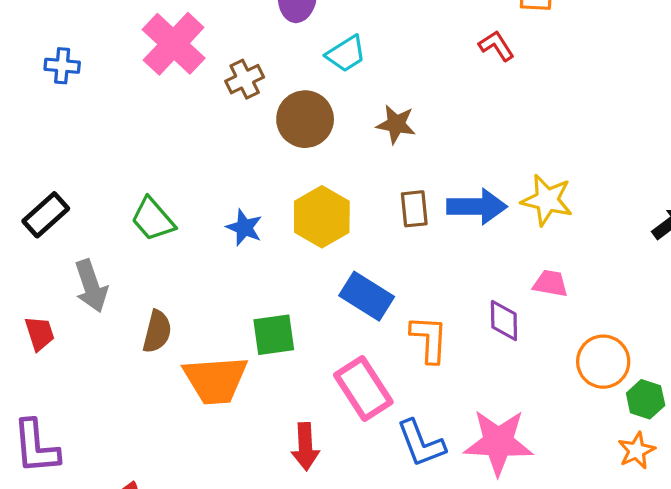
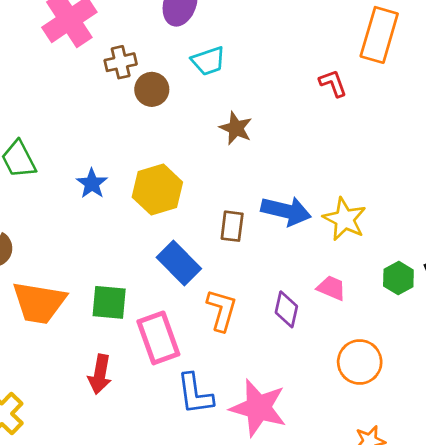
brown circle: (305, 119) -> (152, 89), moved, size x0.7
brown rectangle: (414, 209) -> (232, 226), moved
green square: (274, 335) -> (109, 302), moved
green hexagon: (646, 399) -> (398, 278), moved

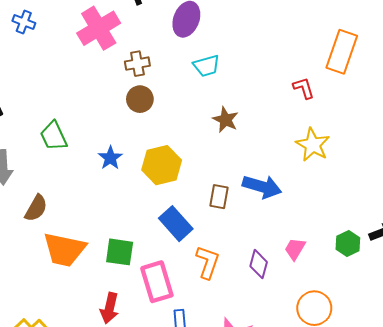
brown circle: (152, 89) -> (140, 99), moved
yellow star: (345, 219) -> (313, 145), moved
pink trapezoid: (331, 288) -> (295, 249), turned -85

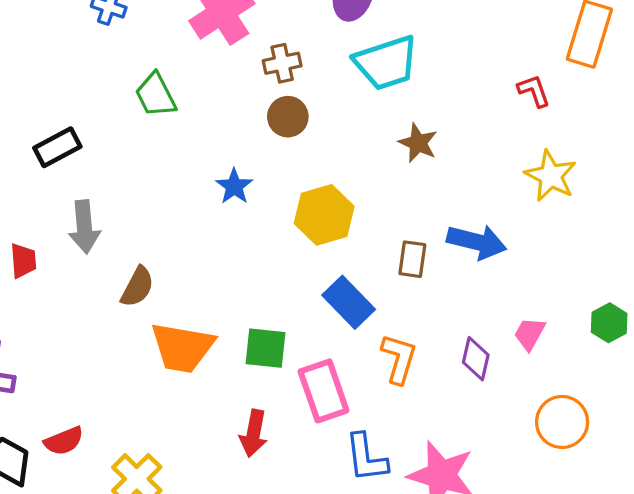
cyan trapezoid: (206, 66) -> (386, 63), size x1.6
green trapezoid: (54, 136) -> (156, 95), moved
blue star: (110, 158) -> (234, 186), moved

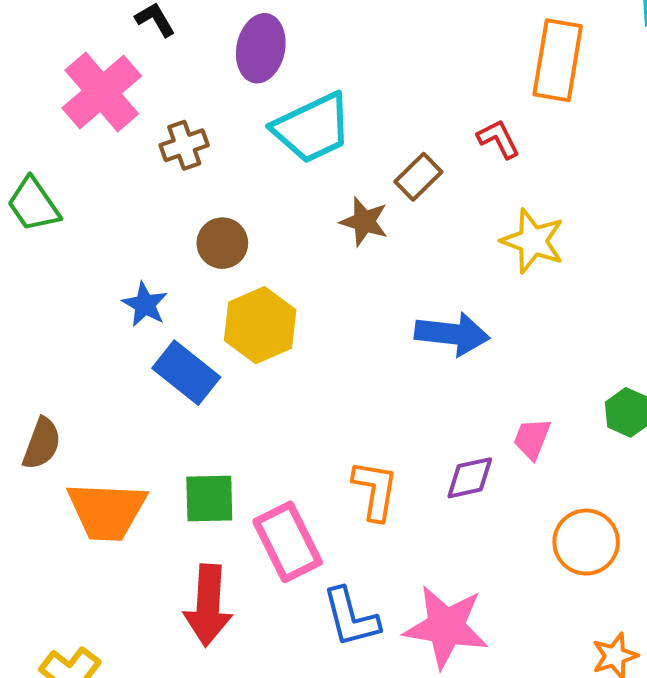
brown circle: (288, 117) -> (222, 243), moved
brown rectangle: (412, 259) -> (418, 177), moved, turned 45
blue rectangle: (349, 302) -> (186, 373), moved
purple diamond: (476, 359) -> (470, 478), turned 72
red arrow: (254, 433) -> (208, 605), size x1.4

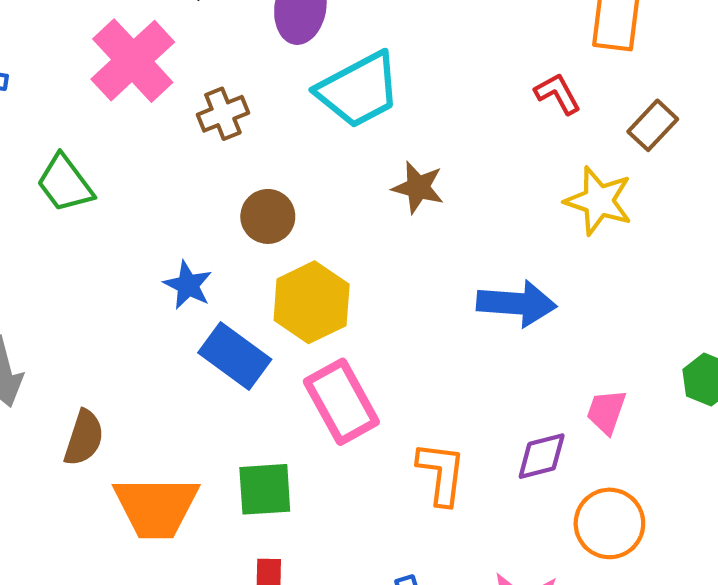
brown rectangle: (418, 177) -> (653, 125), moved
pink rectangle: (288, 542) -> (341, 402), moved
orange circle: (586, 542) -> (609, 523), moved

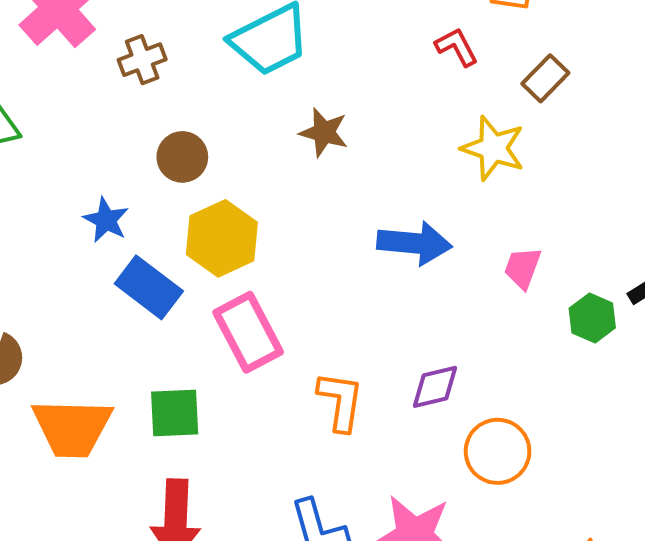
pink trapezoid: (606, 412) -> (523, 268), moved

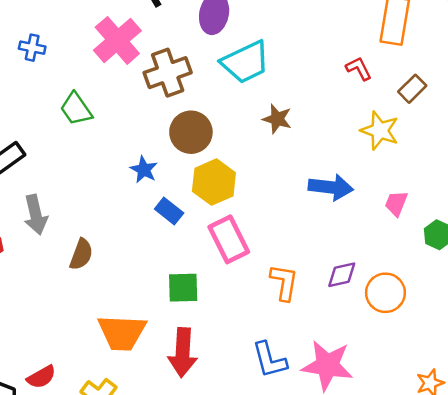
brown cross: (142, 60) -> (168, 73), size x1.6
brown circle: (182, 157) -> (191, 132), size x1.4
blue rectangle: (149, 287) -> (169, 211), size x0.7
orange trapezoid: (72, 428) -> (122, 333), moved
orange circle: (498, 451) -> (385, 293), moved

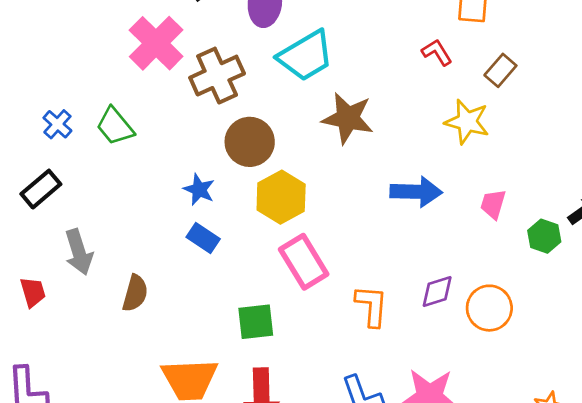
blue cross: (32, 48) -> (57, 124), moved, turned 35
brown star: (277, 119) -> (348, 118), size x1.5
blue rectangle: (169, 211) -> (203, 238), moved

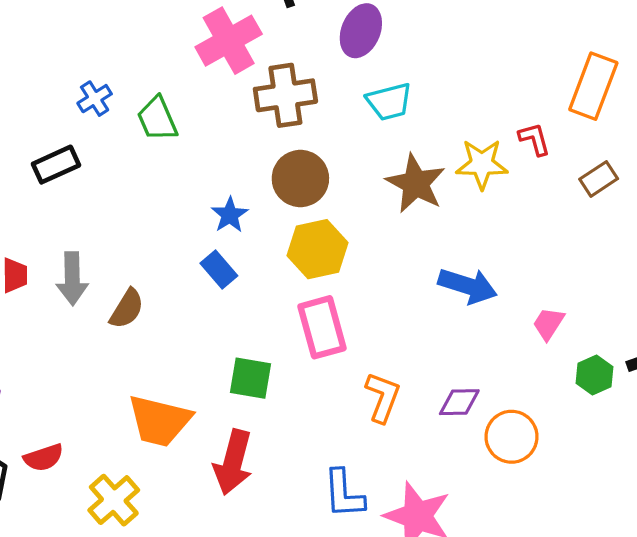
cyan trapezoid: (306, 56) -> (389, 102), size x0.7
yellow star: (467, 122) -> (482, 164), moved, turned -30
gray arrow: (79, 252) -> (72, 279), moved

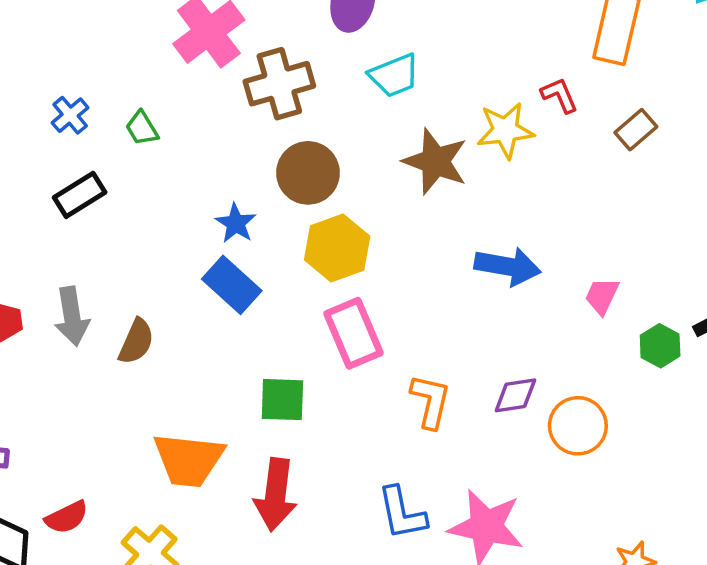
green trapezoid: (157, 119) -> (142, 128), size x0.7
black rectangle: (56, 165) -> (80, 195), moved
blue rectangle: (219, 270) -> (232, 285), size x1.4

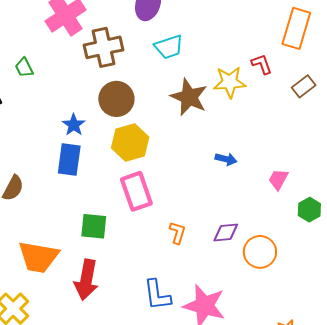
blue arrow: (508, 266) -> (226, 159), size x0.6
blue rectangle: (232, 285) -> (69, 160), turned 52
orange L-shape: (431, 401) -> (177, 233), size x0.7

